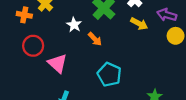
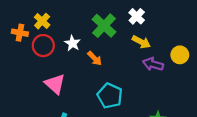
purple arrow: (167, 15) -> (153, 64), moved
red circle: (33, 46) -> (43, 46), moved

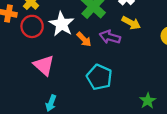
white star: (72, 43) -> (62, 24), size x1.5
purple arrow: (153, 64) -> (110, 37), moved

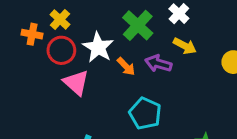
pink triangle: (44, 65) -> (76, 83), moved

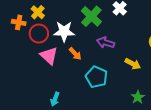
yellow arrow: (185, 46) -> (133, 64), moved
white star: (98, 47) -> (64, 32), turned -30
orange arrow: (126, 66) -> (75, 54), moved

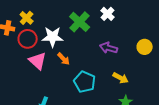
purple arrow: (106, 43) -> (109, 48), moved
yellow arrow: (133, 64) -> (121, 78), moved

